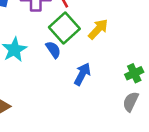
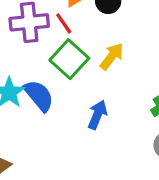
blue semicircle: (53, 50) -> (39, 96), moved, size x1.5

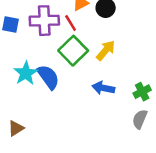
blue arrow: (97, 115) -> (103, 88), moved, turned -105

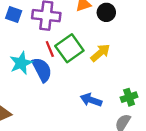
red line: (71, 23) -> (50, 49), moved
blue arrow: (103, 88) -> (91, 100), moved

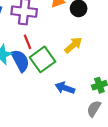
green square: (69, 48) -> (43, 59), moved

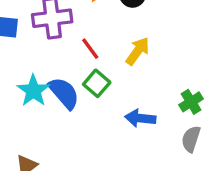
red line: (27, 42) -> (90, 49), moved
green square: (43, 59) -> (97, 83), size x0.7

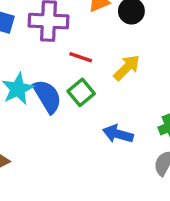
red line: (90, 49) -> (81, 57), turned -45

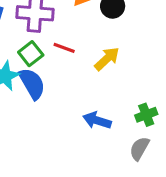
green square: (81, 92) -> (31, 54), moved

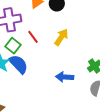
red line: (64, 48) -> (33, 37), turned 48

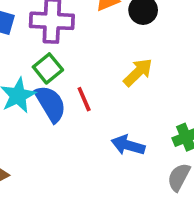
red line: (33, 37) -> (84, 99), moved

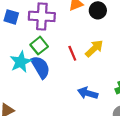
red line: (84, 99) -> (72, 53), moved

